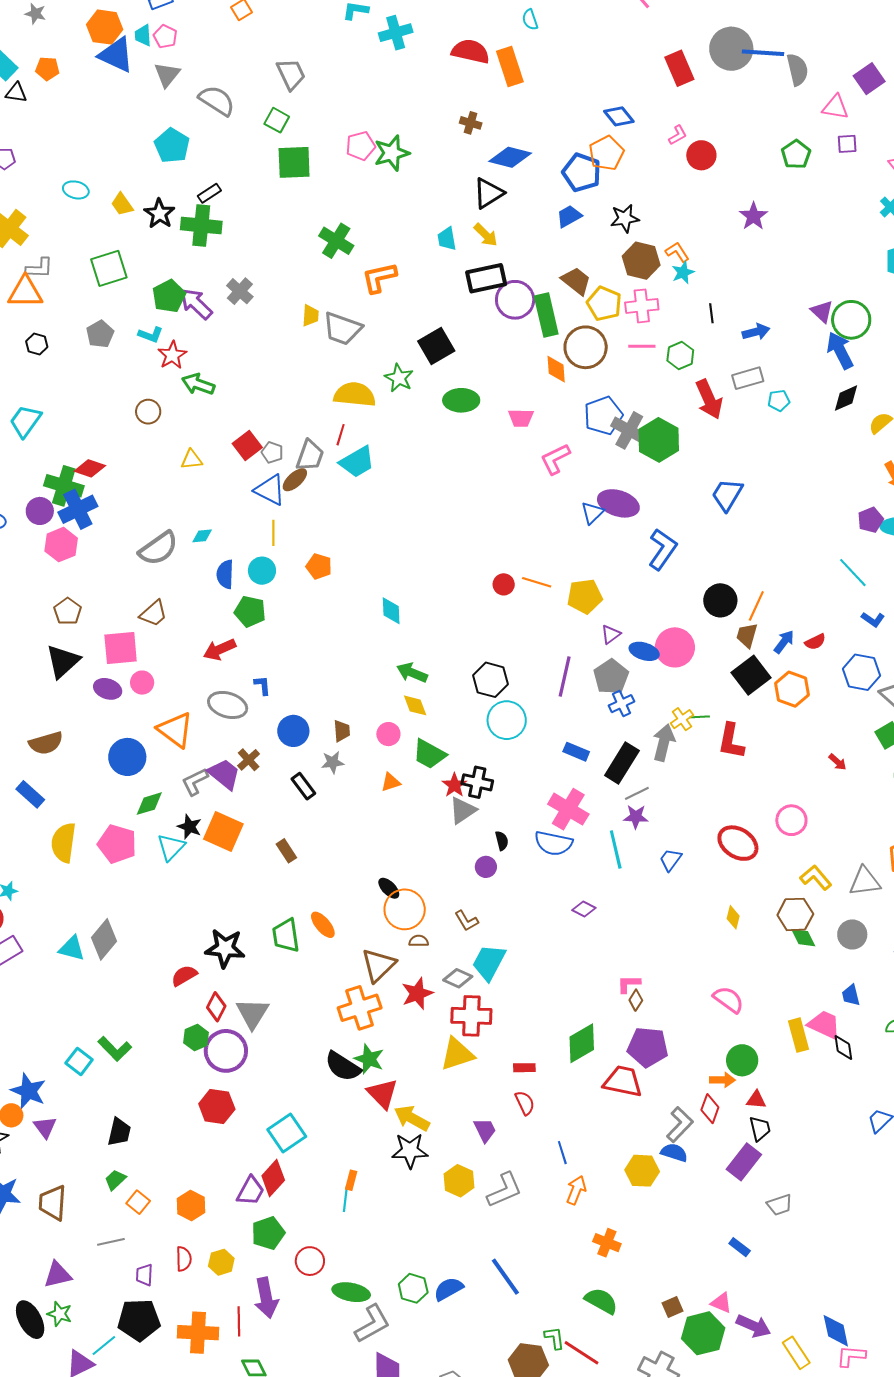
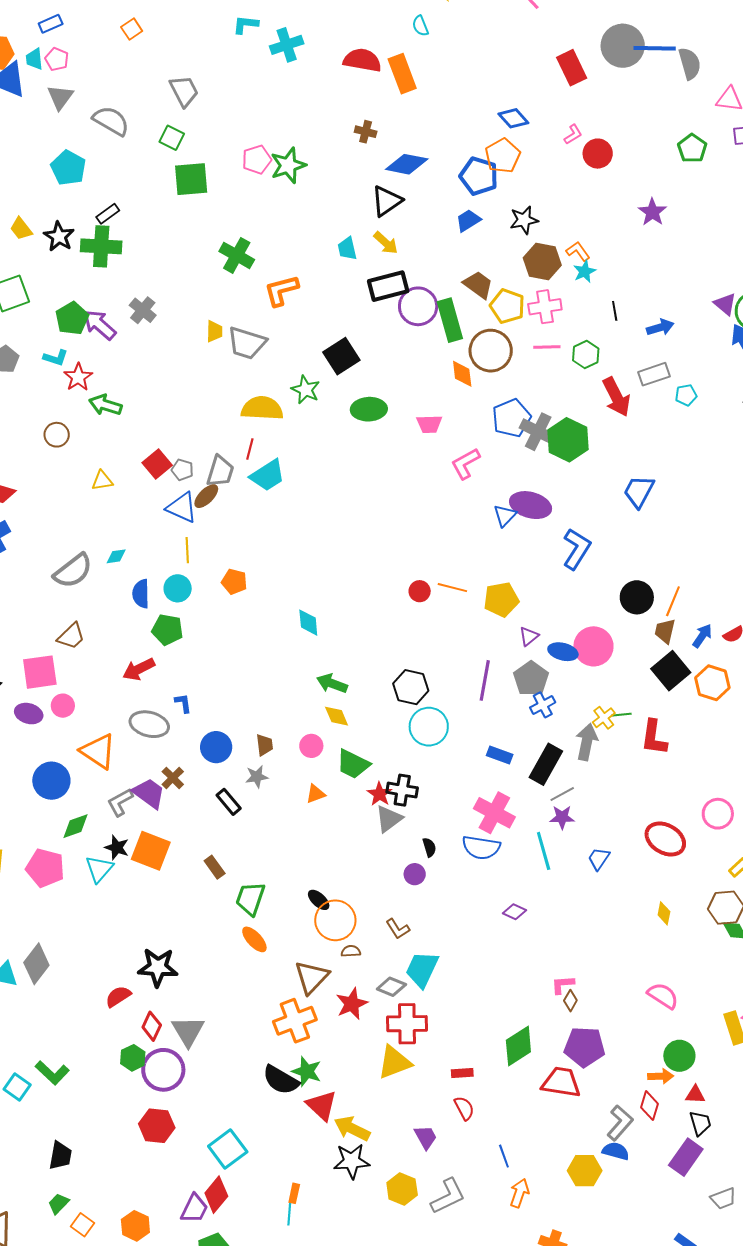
green trapezoid: (286, 935) -> (250, 898), moved, turned 30

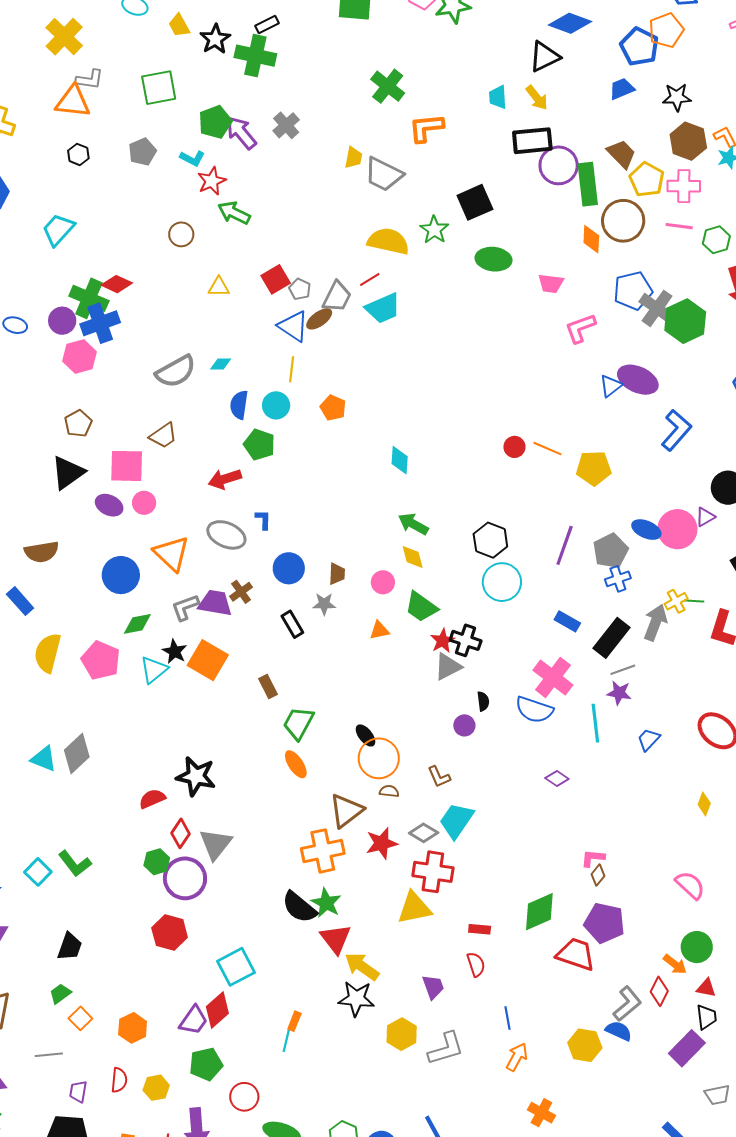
red line: (250, 449) -> (370, 279), turned 35
purple triangle: (529, 636) -> (705, 517), moved
purple trapezoid: (149, 793) -> (215, 603), turned -36
orange arrow: (661, 1076) -> (675, 964), turned 30

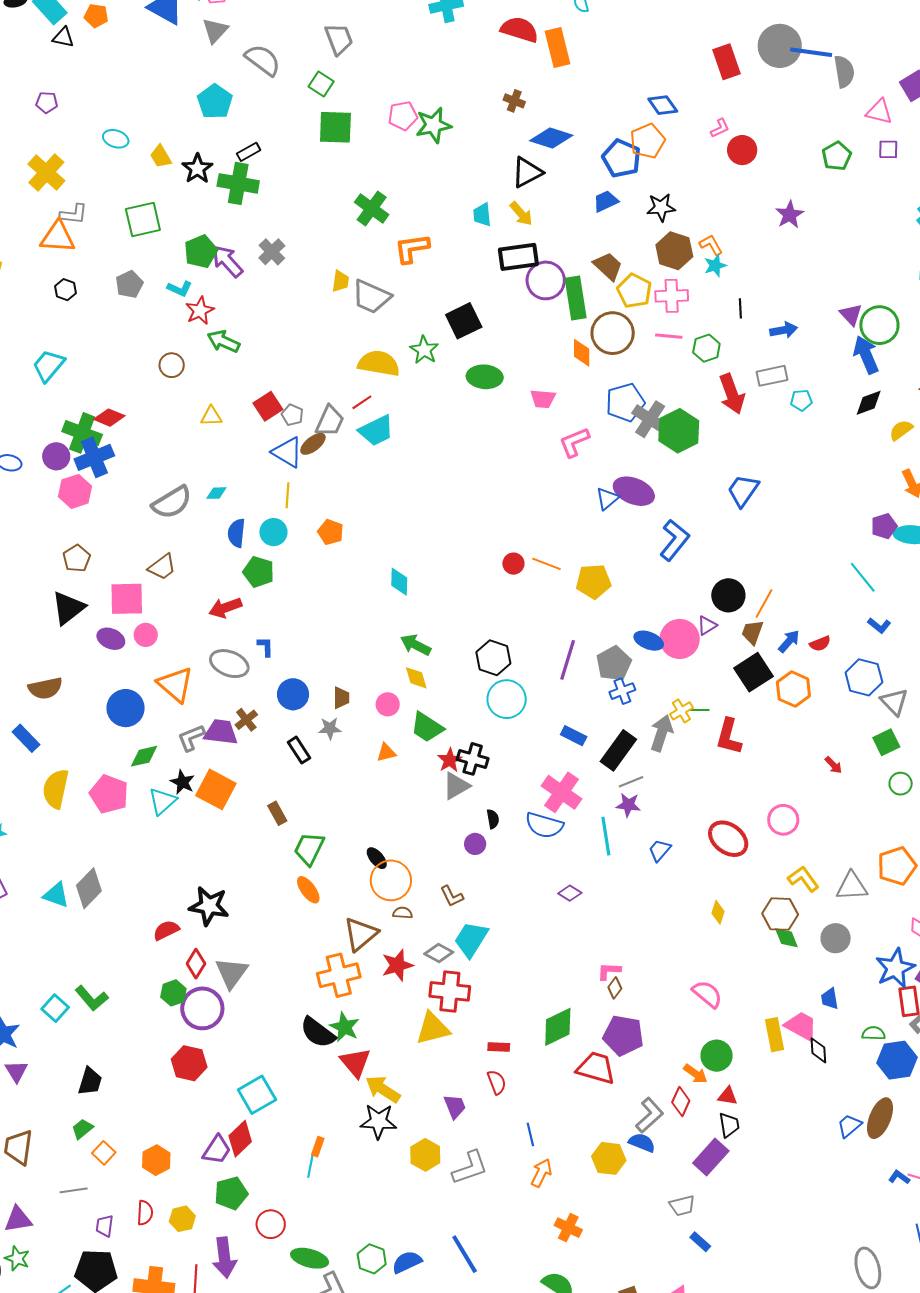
gray trapezoid: (717, 1095) -> (682, 1206), moved

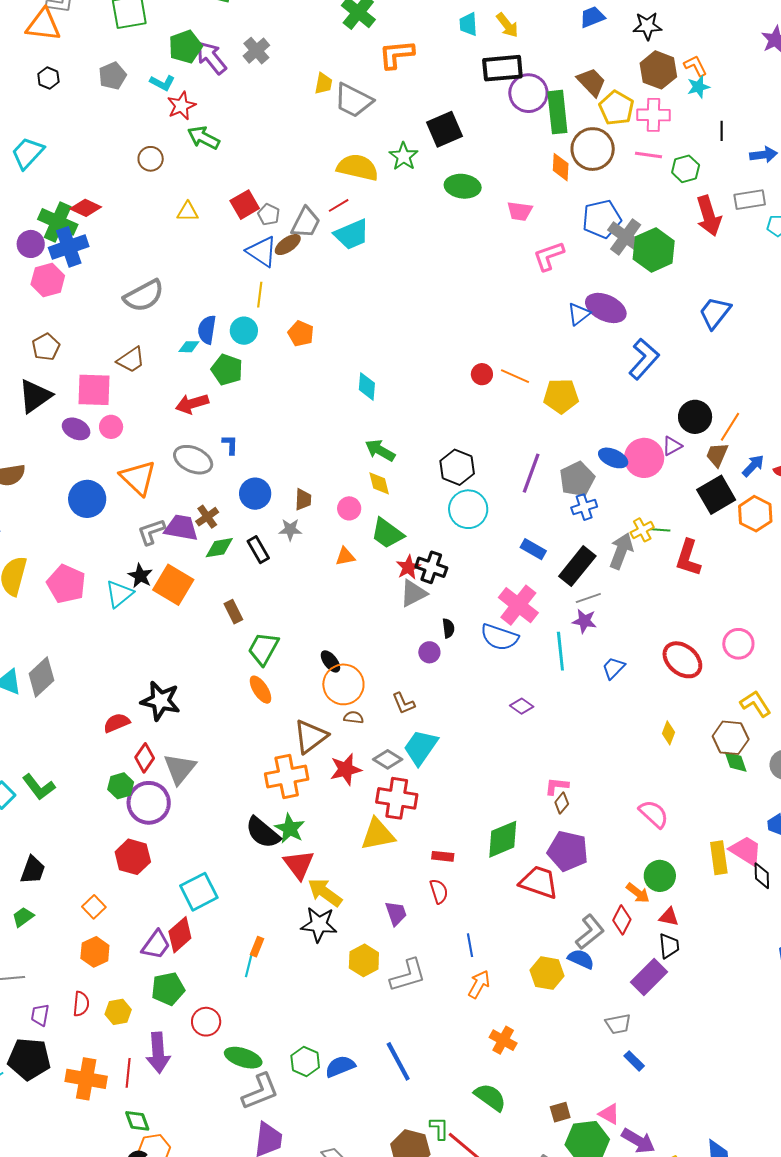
cyan diamond: (216, 493) -> (189, 347), moved
green diamond: (144, 756) -> (219, 548), moved
orange square: (104, 1153) -> (94, 907), moved

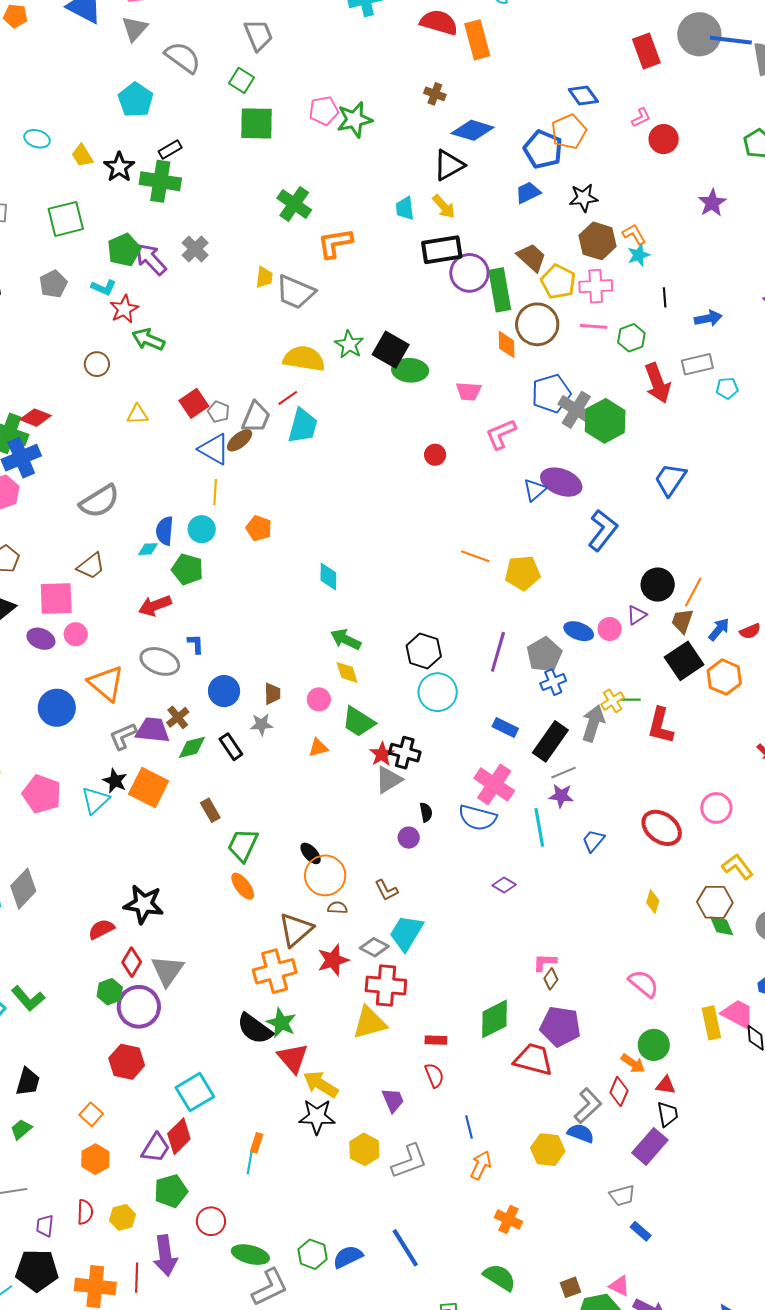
black square: (445, 129) -> (391, 350), moved, turned -33
cyan trapezoid: (352, 234) -> (303, 426), turned -48
red circle: (482, 374) -> (435, 455), moved
pink circle: (644, 458) -> (610, 629), size x0.6

